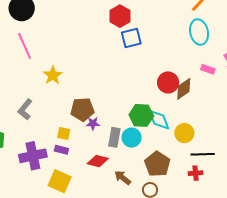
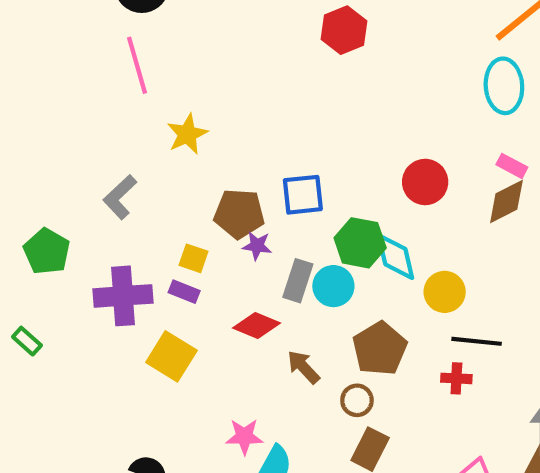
blue square: (131, 38) -> (303, 195), moved
brown diamond: (184, 89) -> (506, 201), moved

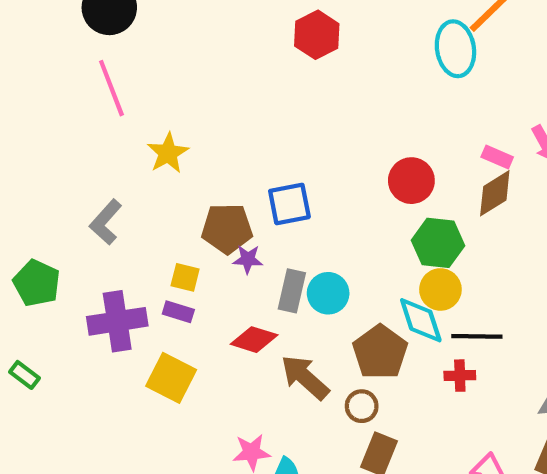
cyan ellipse: (504, 86) -> (455, 49), moved
green hexagon: (360, 243) -> (438, 243), moved
cyan diamond: (395, 257) -> (421, 320), moved
brown arrow: (303, 367) -> (305, 377), size x1.4

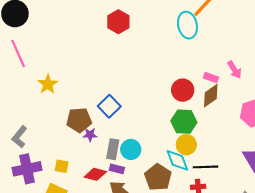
red circle: (411, 181) -> (183, 90), moved
blue square: (289, 204) -> (109, 106), turned -30
gray L-shape: (106, 222) -> (19, 137), moved
yellow square: (185, 277) -> (62, 166), moved
purple rectangle: (178, 312) -> (117, 169), moved

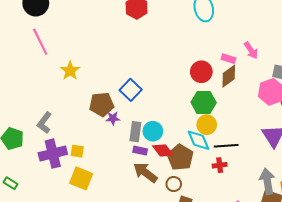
yellow square: (62, 166) -> (77, 151), moved
red diamond: (95, 174) -> (163, 150), moved, turned 40

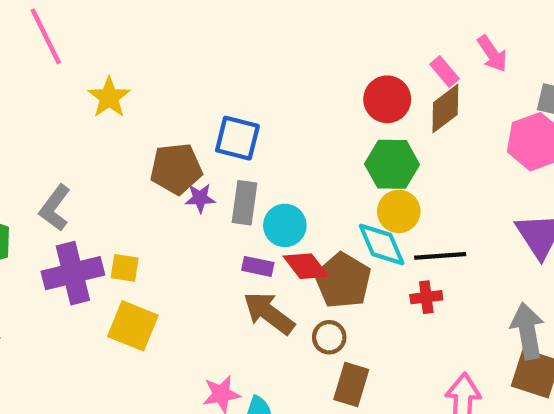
pink rectangle: (228, 59) -> (444, 71), turned 32
blue square: (131, 90) -> (237, 138), turned -30
gray rectangle: (135, 132) -> (244, 203), moved

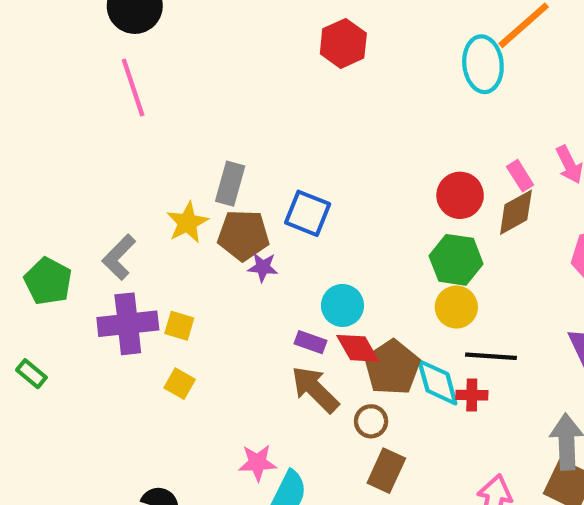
yellow star: (109, 97) -> (187, 223), moved
gray rectangle: (244, 203) -> (230, 184), moved
cyan diamond: (382, 244) -> (437, 382), moved
yellow square: (133, 326) -> (180, 384), size x0.6

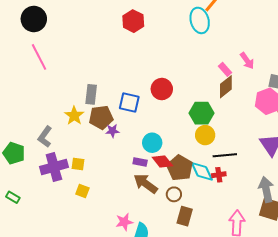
red circle: (460, 195) -> (162, 89), moved

